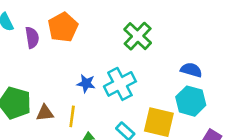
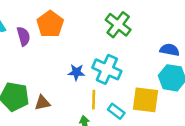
cyan cross: (120, 84) -> (107, 69), turned -32
yellow line: (72, 116) -> (94, 100), moved

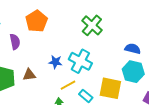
purple semicircle: (23, 36) -> (15, 42), moved
yellow line: (94, 100) -> (68, 85), turned 56
brown triangle: (42, 103) -> (29, 75), moved

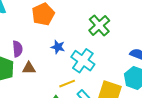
purple semicircle: (15, 42) -> (18, 49), moved
blue star: (55, 62) -> (58, 47), moved

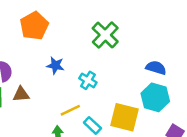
cyan cross: (83, 61) -> (88, 80), size x0.6

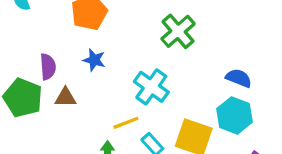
blue star: (55, 65) -> (94, 60), moved
cyan cross: (88, 80) -> (151, 87), size x1.5

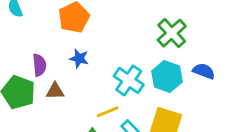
green cross: (178, 31) -> (172, 33), moved
cyan hexagon: (235, 115) -> (167, 76), moved

